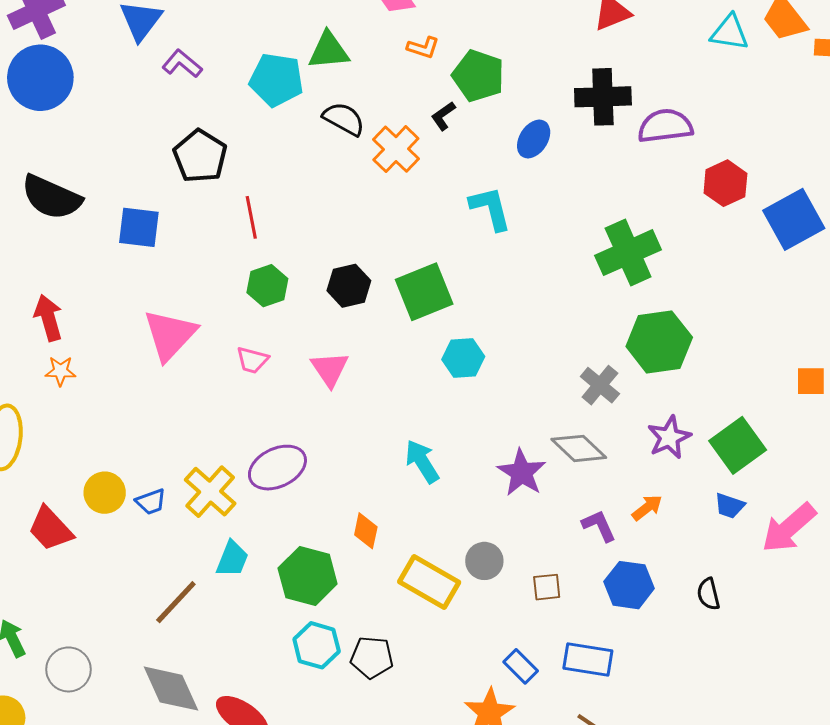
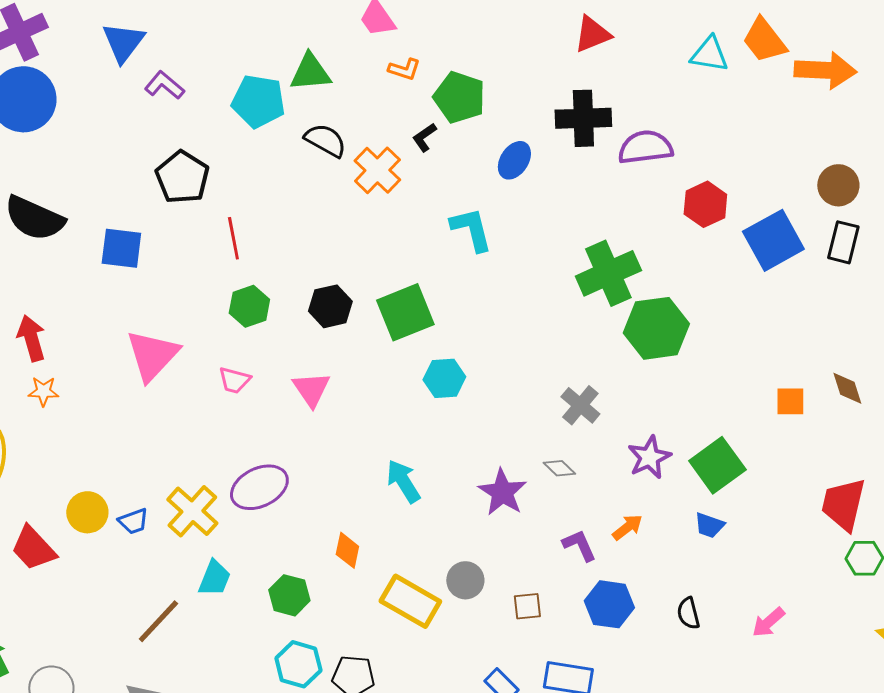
green hexagon: (659, 342) -> (656, 328), moved
gray diamond: (579, 448) -> (559, 468), size x0.6
pink arrow: (789, 528) -> (768, 622), moved, size x0.6
green hexagon: (308, 576) -> (289, 595), size x0.7

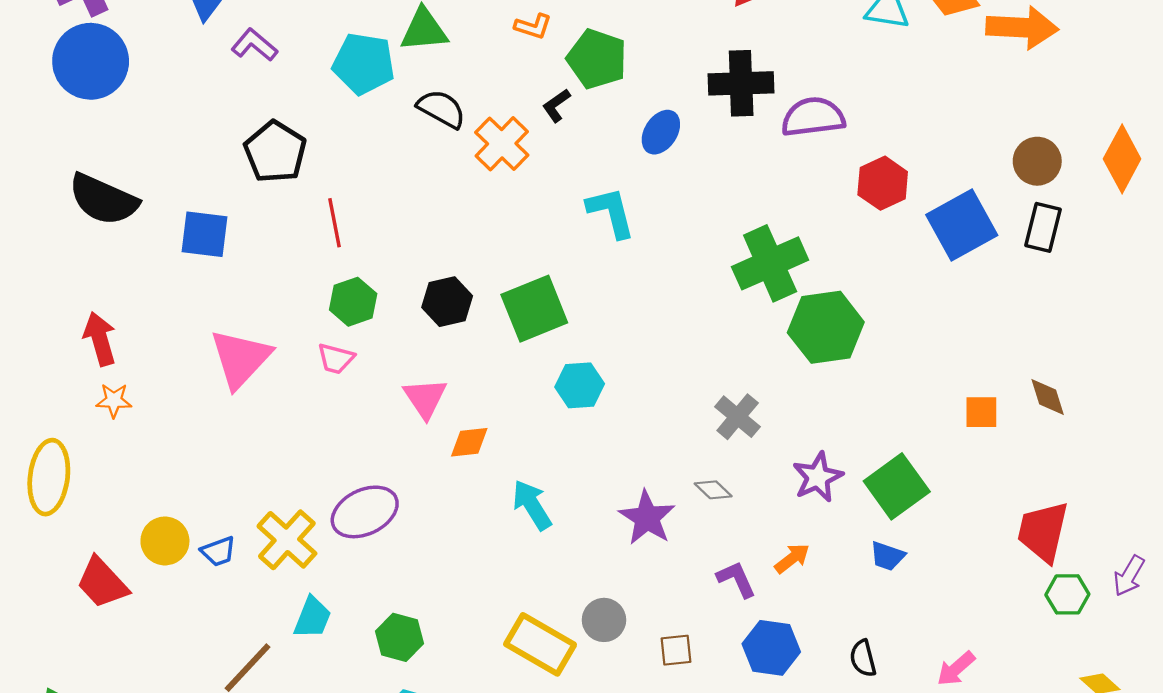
pink trapezoid: (234, 380) -> (336, 359), moved
orange diamond: (347, 550) -> (469, 442), moved, turned 72

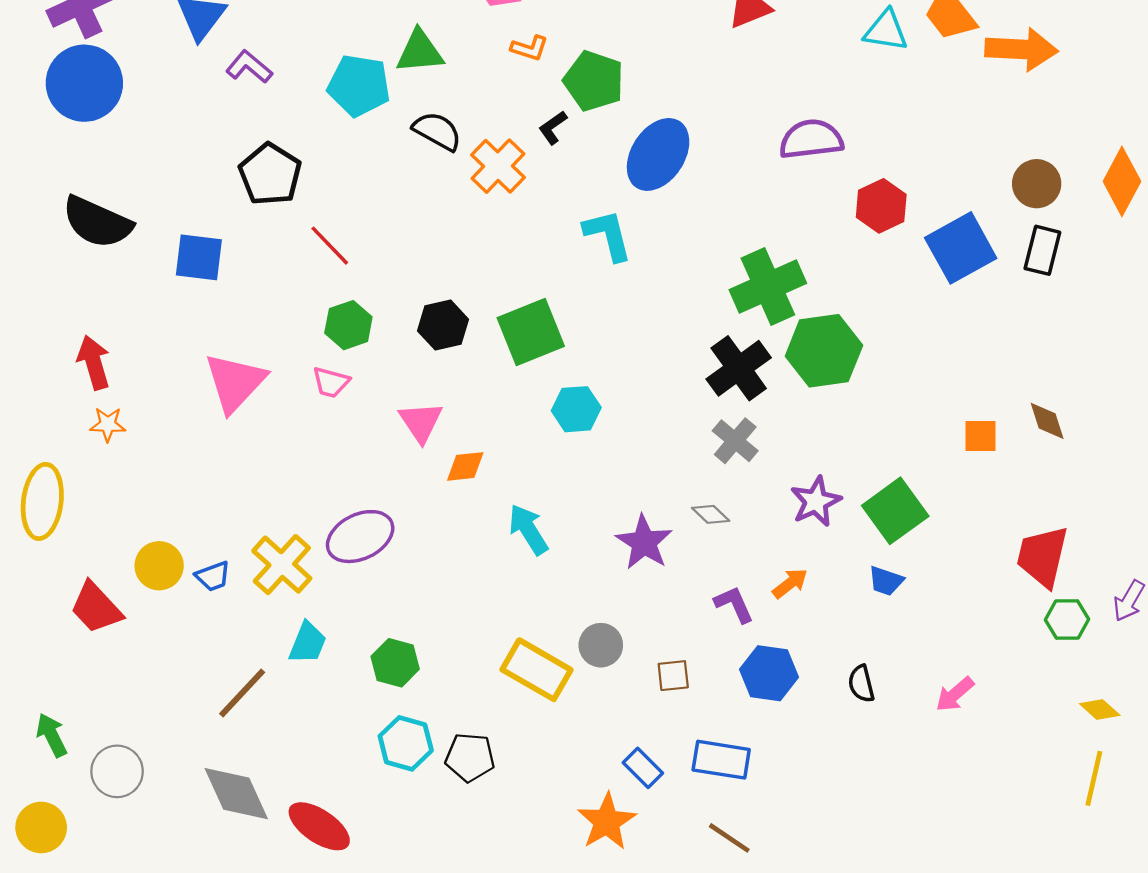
black cross: (741, 83) -> (739, 368), moved, turned -34
blue ellipse: (661, 132) -> (658, 154), size x1.6
red line: (335, 223) -> (330, 246), turned -33

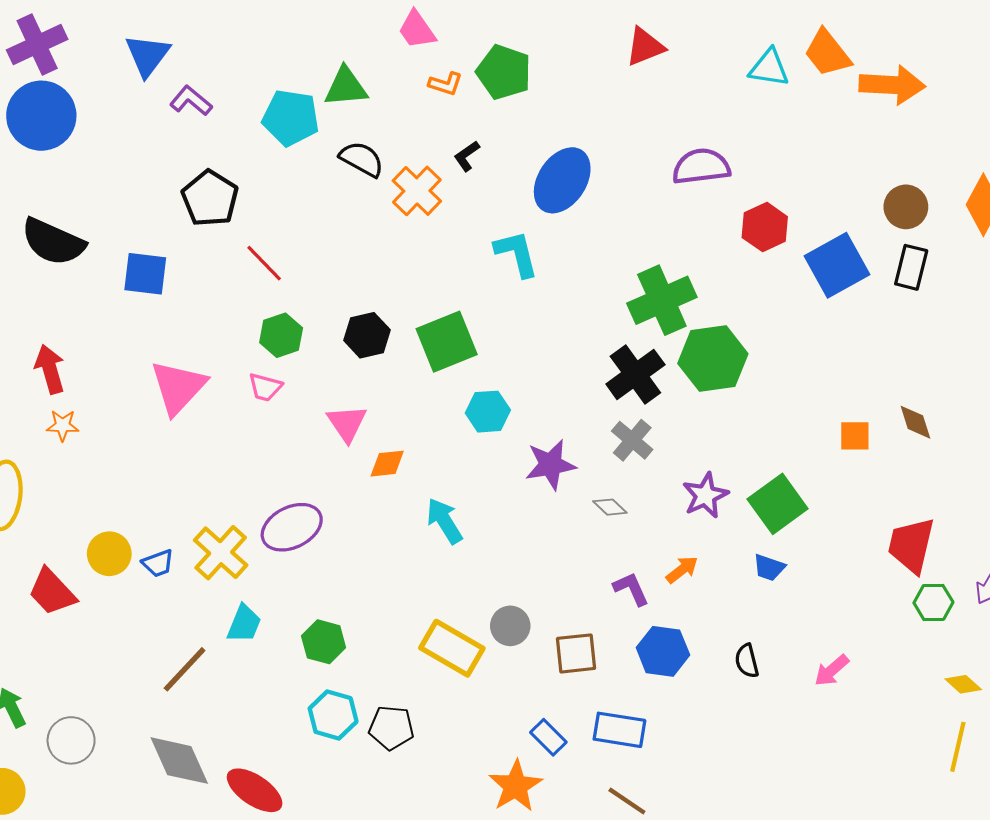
green pentagon: (594, 81) -> (504, 72), moved
purple star: (644, 542) -> (551, 465), moved, turned 30
brown square: (673, 676) -> (576, 653), size x1.4

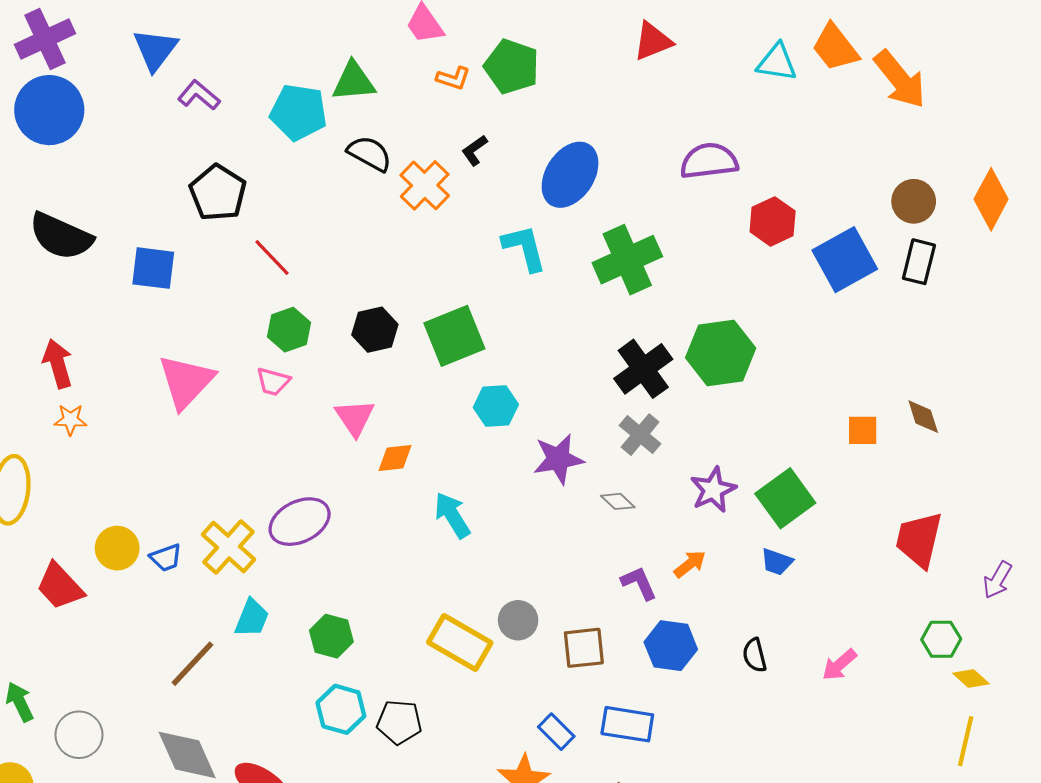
orange arrow: (892, 85) -> (900, 79), turned 48
green cross: (662, 300) -> (627, 260), moved
green hexagon: (933, 603) -> (941, 639), moved

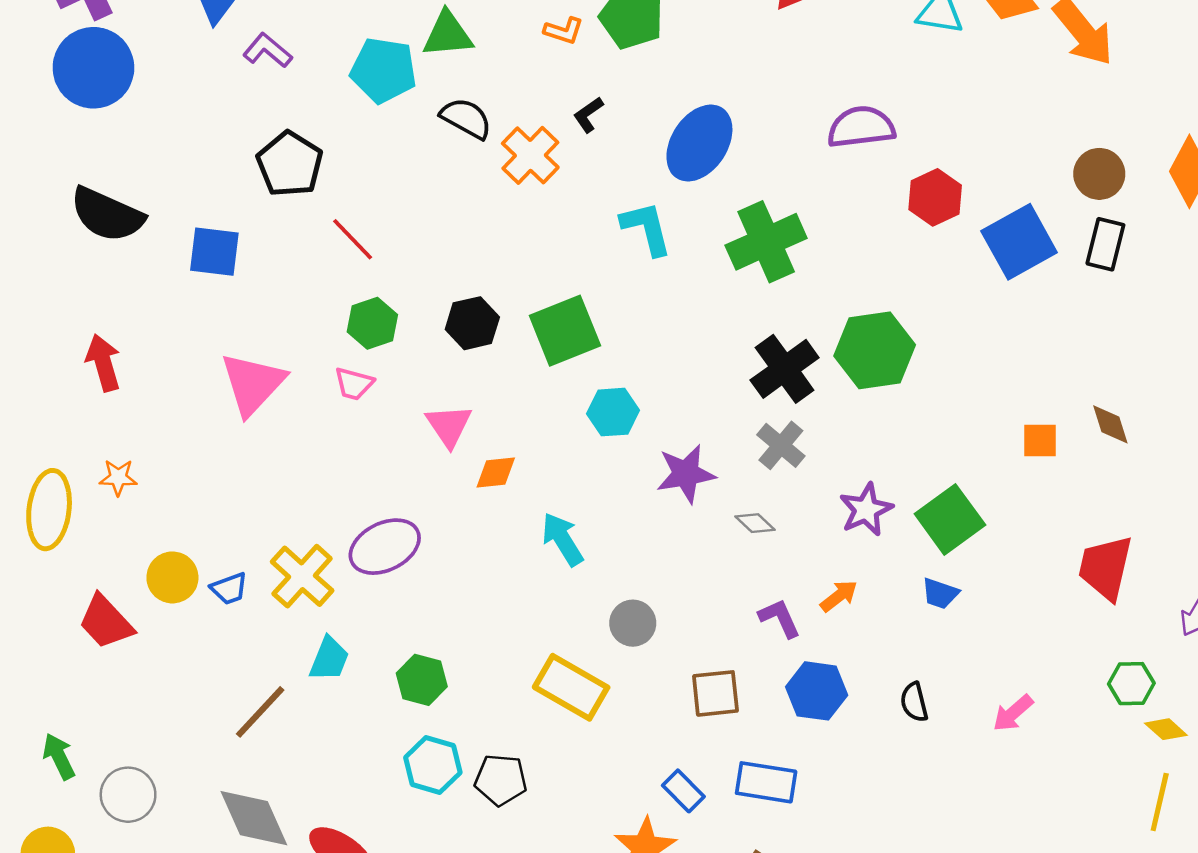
orange star: (70, 420) -> (118, 477), moved
gray circle: (518, 620) -> (633, 623), moved

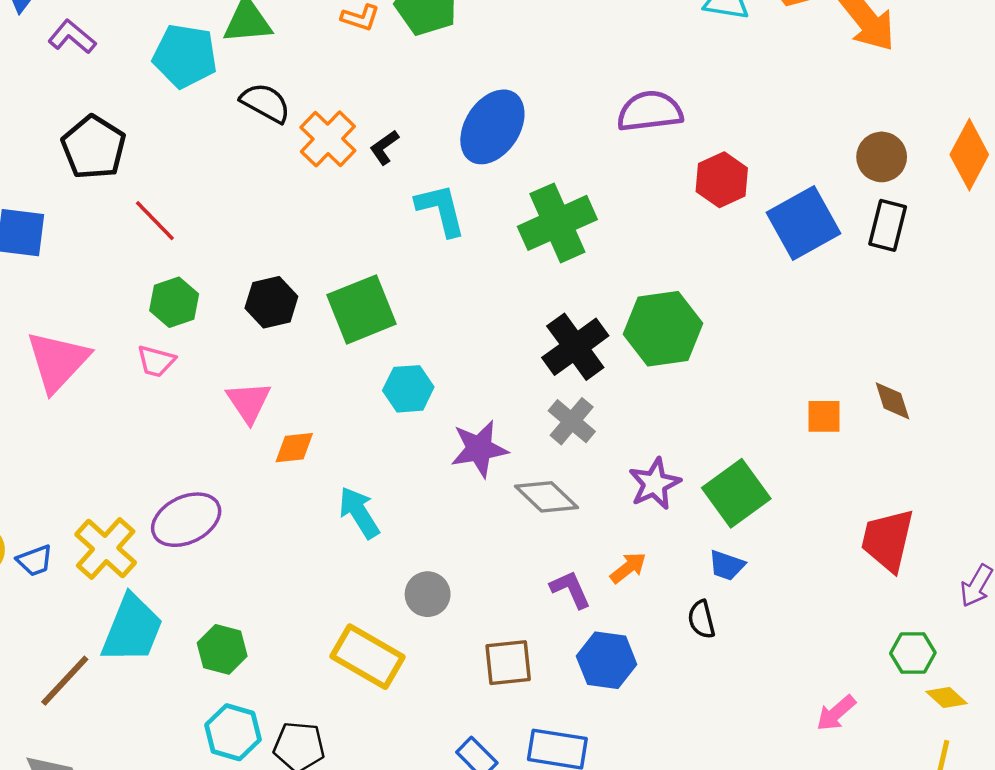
black L-shape: (588, 115) -> (384, 147), moved
gray diamond: (755, 523) -> (546, 497), size x1.6
cyan trapezoid: (329, 659) -> (132, 629), size x1.6
black semicircle: (914, 702) -> (701, 619), moved
pink arrow: (1013, 713) -> (836, 713), moved

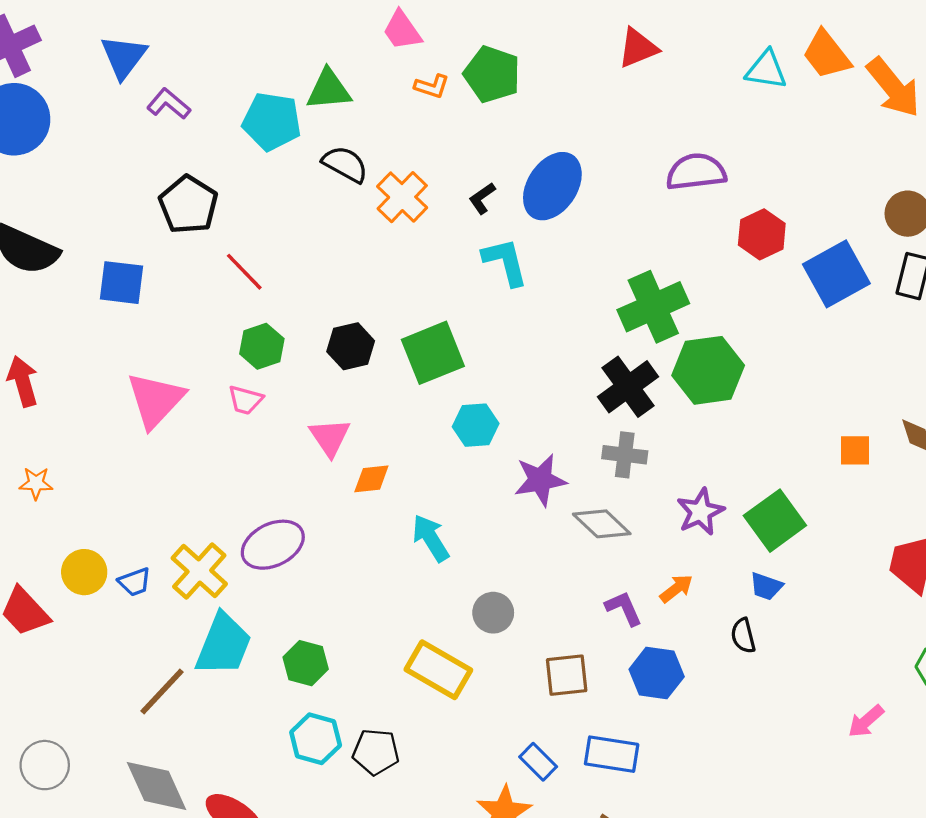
black L-shape: (384, 147) -> (482, 198), moved
green cross: (557, 223) -> (653, 307), moved
gray cross: (572, 421) -> (625, 455), turned -33

